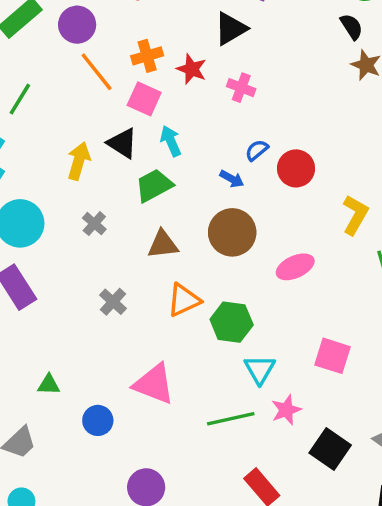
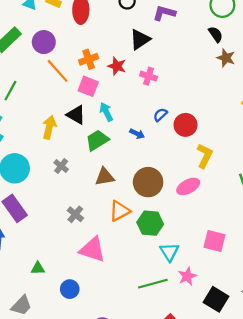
blue arrow: (232, 179) -> (137, 134), moved
yellow L-shape: (355, 215) -> (205, 156), moved
brown circle: (232, 232) -> (148, 182), moved
pink triangle: (154, 384) -> (92, 250), moved

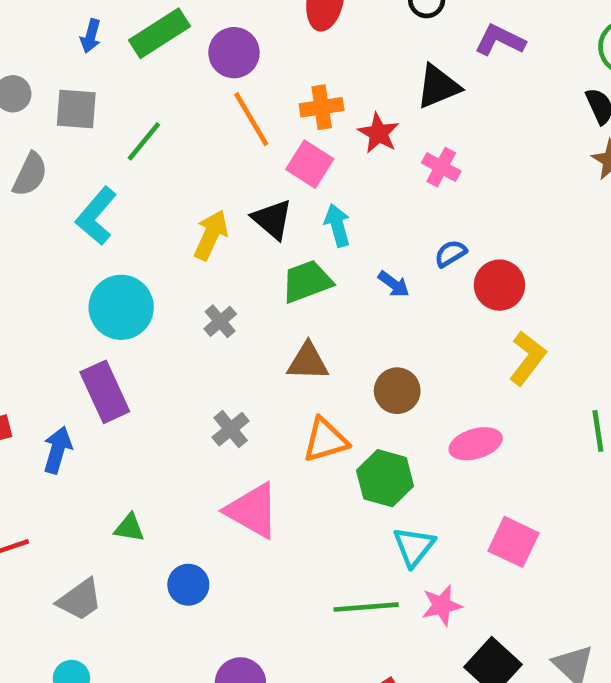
brown circle: (148, 182) -> (397, 391), size x0.7
pink ellipse: (188, 186) -> (476, 444), moved

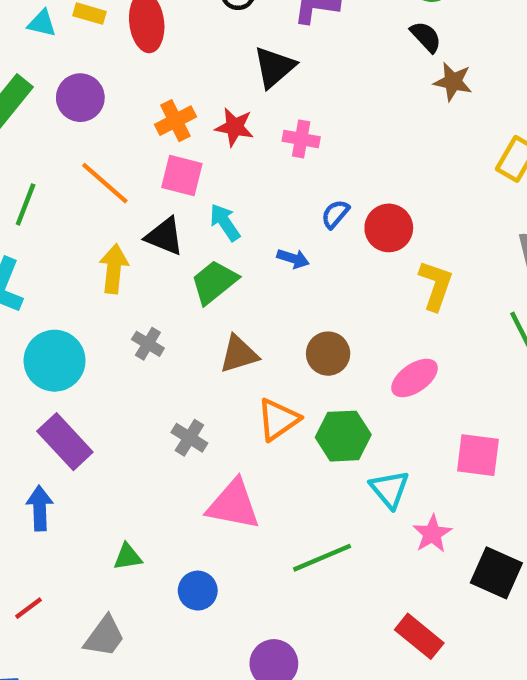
orange line: (251, 119) -> (105, 183), moved
green line: (366, 607) -> (322, 558), moved

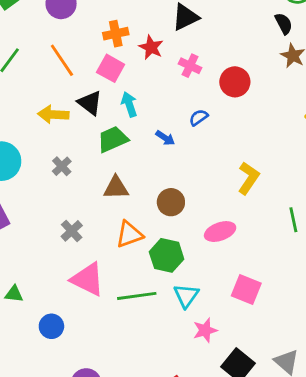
red circle: (389, 228) -> (235, 82), moved
yellow arrow: (114, 269) -> (53, 114), turned -108
green line: (322, 558) -> (137, 296), moved

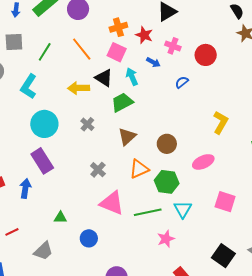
blue arrow: (165, 138) -> (153, 62), moved
brown triangle: (116, 188) -> (127, 137), turned -36
pink star: (205, 330) -> (166, 239), moved

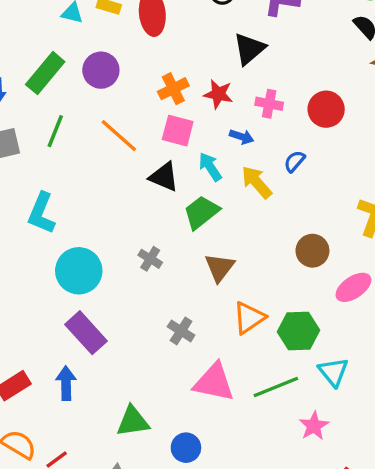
green line: (45, 52) -> (55, 131), moved
yellow arrow: (79, 88) -> (257, 182), moved, turned 60
brown circle: (167, 144) -> (312, 251), moved
green triangle: (60, 218) -> (133, 421), size x1.5

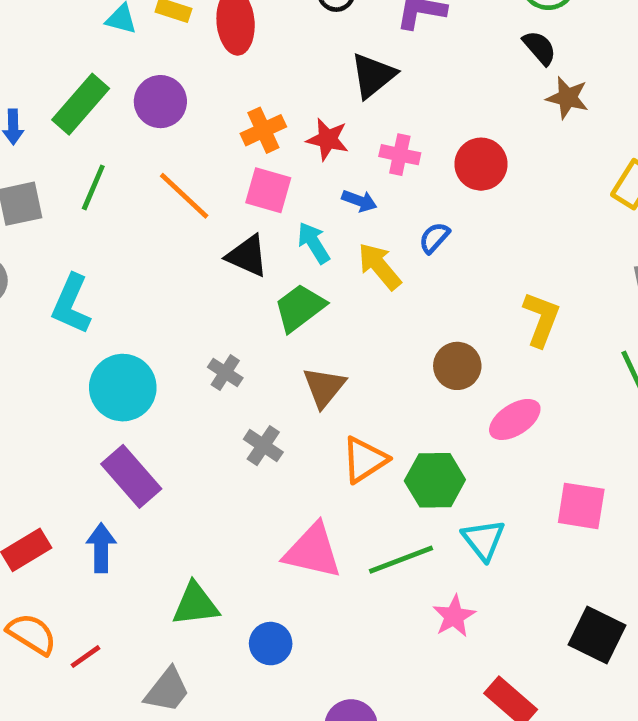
gray cross: (181, 331) -> (263, 446), moved

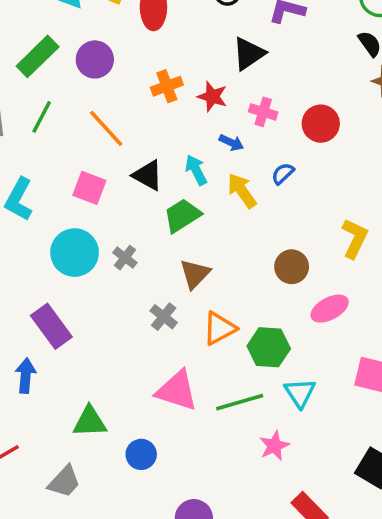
pink square: (268, 190) -> (89, 188), moved
cyan circle: (123, 388) -> (75, 253), moved
gray cross: (263, 446) -> (164, 317), moved

